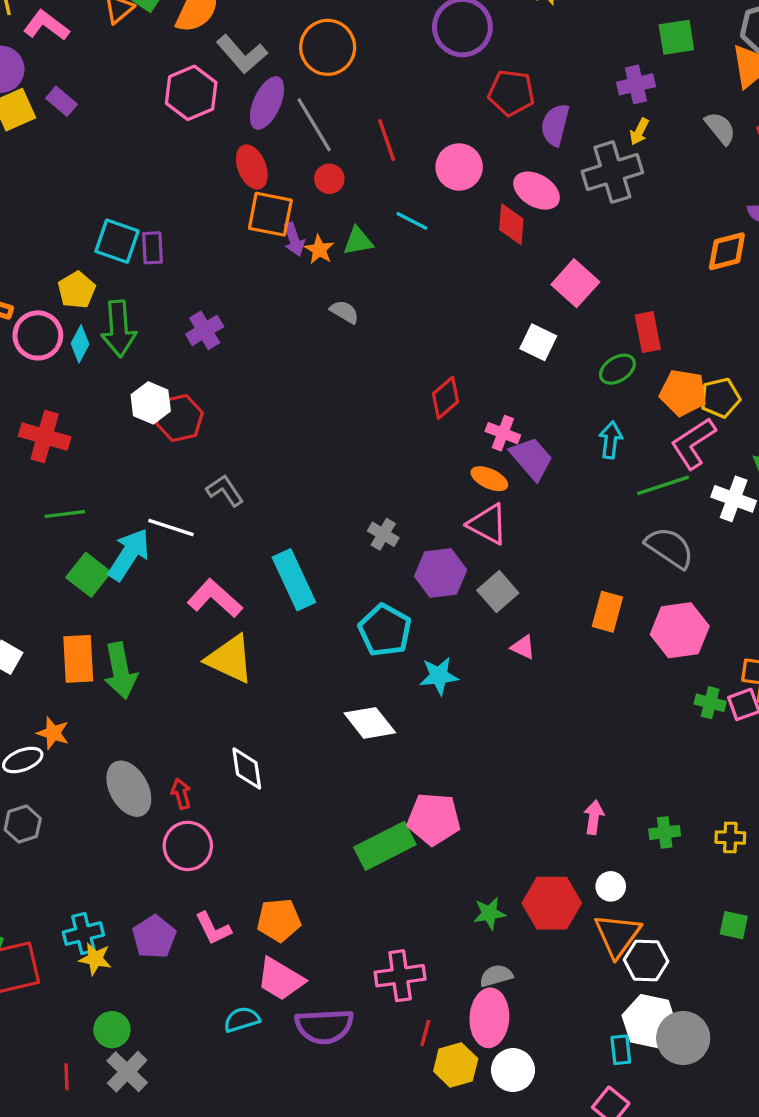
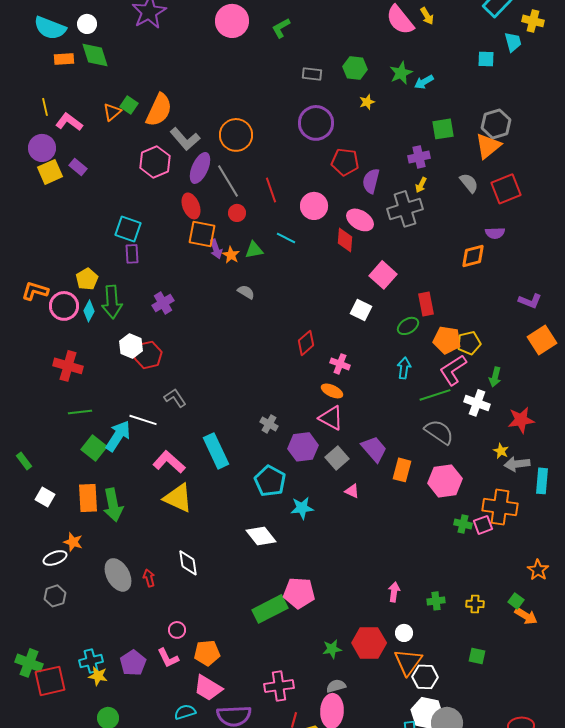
cyan square: (117, 241) -> (128, 229), moved
purple trapezoid: (532, 458) -> (374, 449), moved
pink circle: (188, 846) -> (177, 630), moved, size x0.6

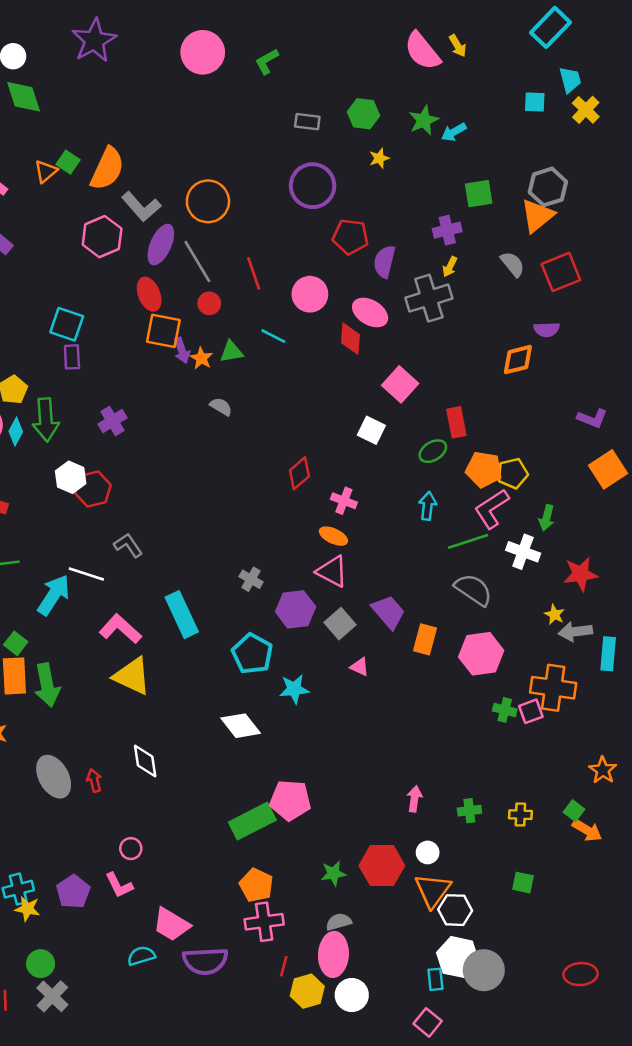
yellow cross: (533, 21) -> (586, 110), moved, turned 30
green square: (94, 448) -> (16, 643), moved, size x0.7
orange pentagon: (207, 653) -> (256, 885), moved, turned 30

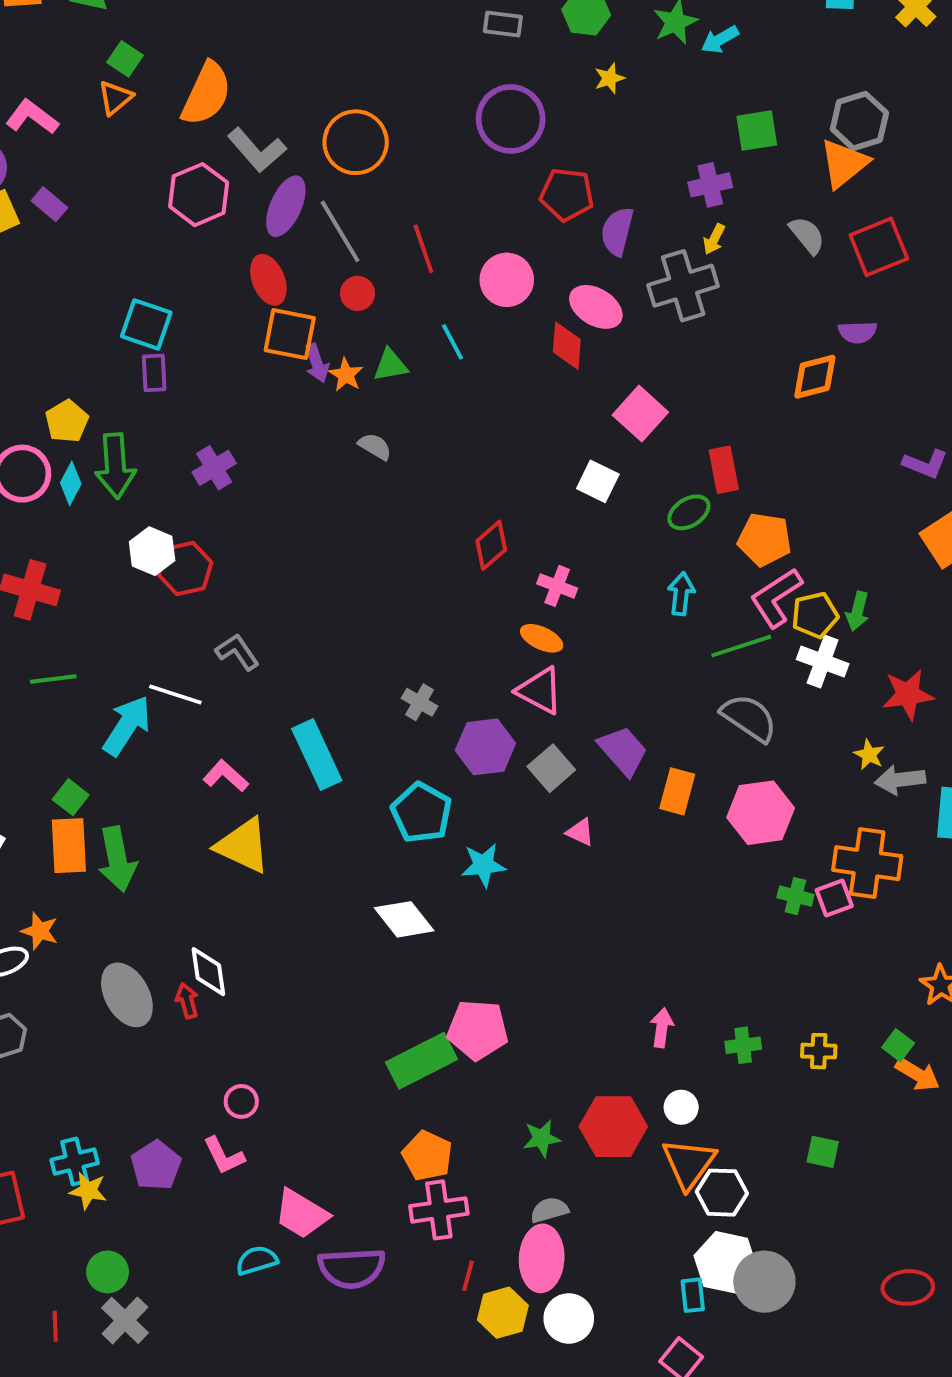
green square: (68, 162) -> (125, 59), moved
cyan line: (273, 336) -> (452, 342), turned 35
yellow pentagon: (513, 473) -> (815, 615), moved
pink L-shape: (120, 629) -> (226, 776), size x0.7
white diamond: (145, 761) -> (208, 972), moved

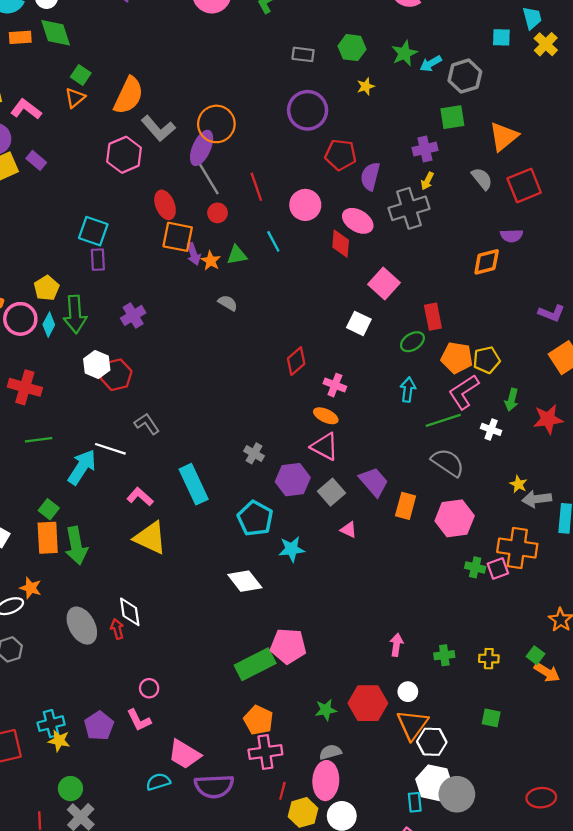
gray hexagon: (859, 121) -> (465, 76), moved
purple ellipse: (286, 206) -> (202, 148), moved
yellow pentagon: (815, 615) -> (487, 360), moved
white cross: (823, 662) -> (491, 429), size x0.7
red star: (908, 695) -> (548, 419), moved

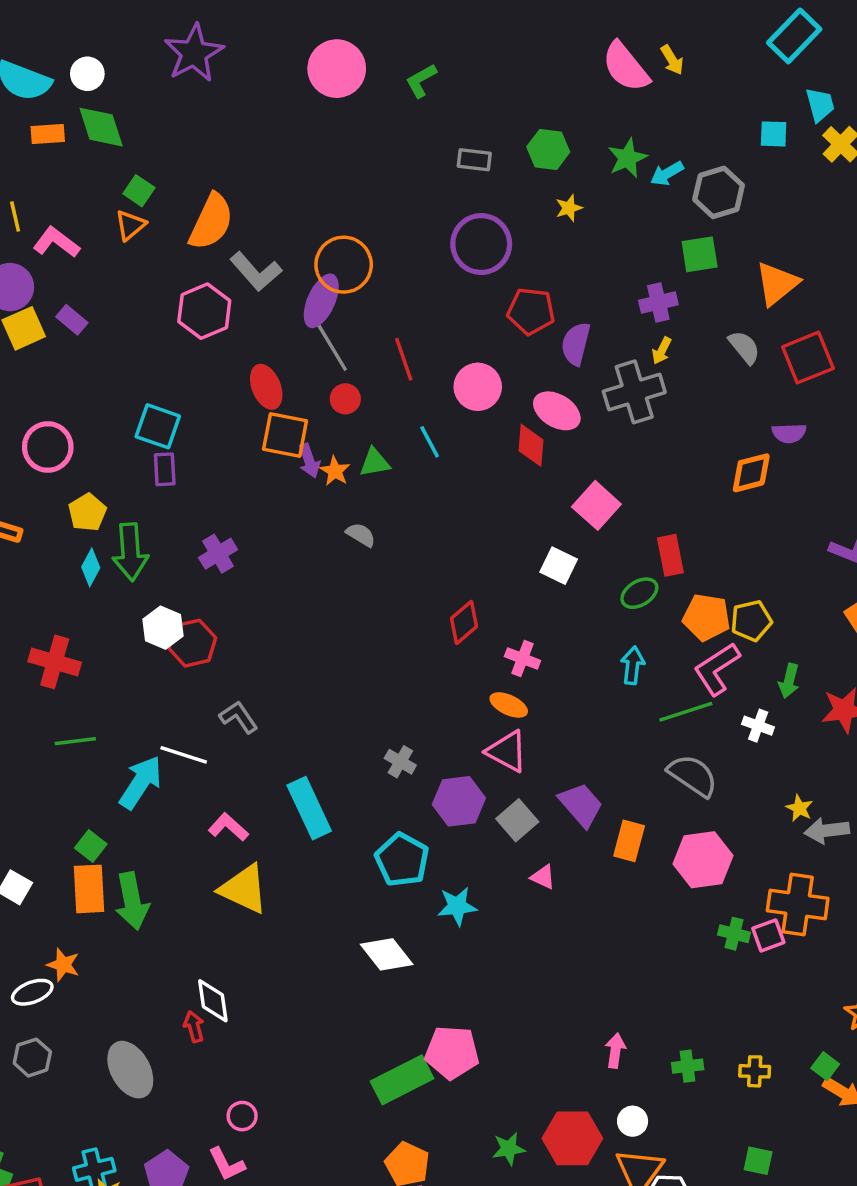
pink circle: (20, 319) -> (48, 447), moved
gray ellipse: (82, 626) -> (130, 1070), moved

